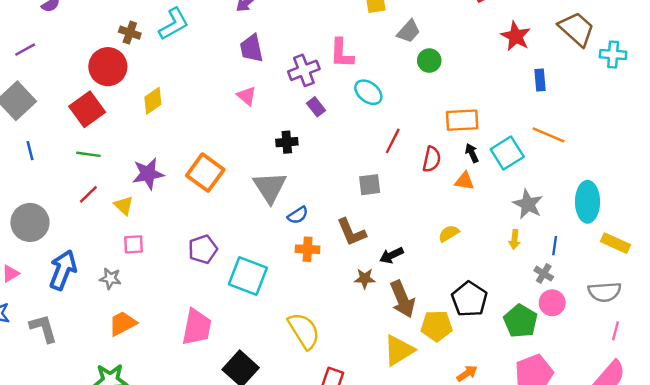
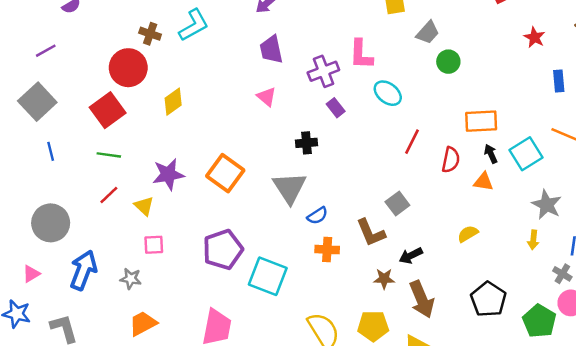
red star: (516, 36) -> (534, 37), size x0.7
gray square: (370, 185) -> (397, 203), moved, turned -30
purple pentagon: (203, 249) -> (223, 250), size x1.4
yellow pentagon: (437, 326) -> (373, 326), moved

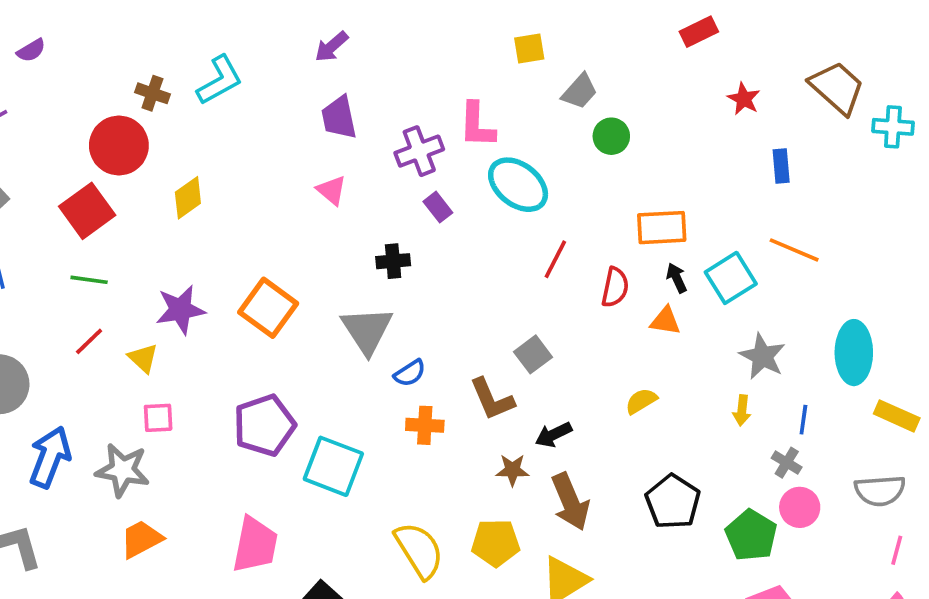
cyan ellipse: (388, 93) -> (518, 185), size x1.4
gray star: (131, 279) -> (123, 470), size x1.6

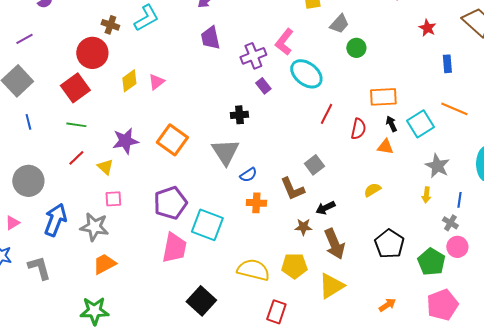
pink L-shape: (477, 125) -> (284, 42), turned 36
pink triangle: (332, 190) -> (156, 82), moved, turned 42
pink trapezoid: (255, 545) -> (174, 248), moved
yellow semicircle: (419, 550) -> (253, 270), turned -44

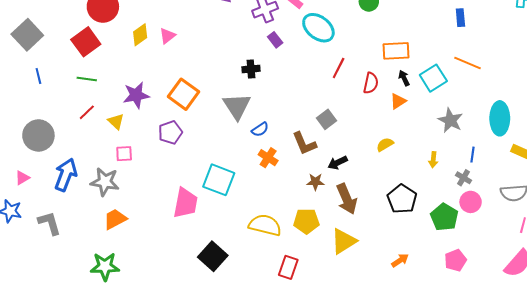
orange triangle: (385, 147) -> (398, 101), turned -42
yellow arrow: (426, 195) -> (433, 160), moved
purple pentagon: (170, 203) -> (170, 132), moved, size x0.7
orange cross: (256, 203) -> (268, 158), turned 30
pink pentagon: (442, 305) -> (455, 260), size x0.7

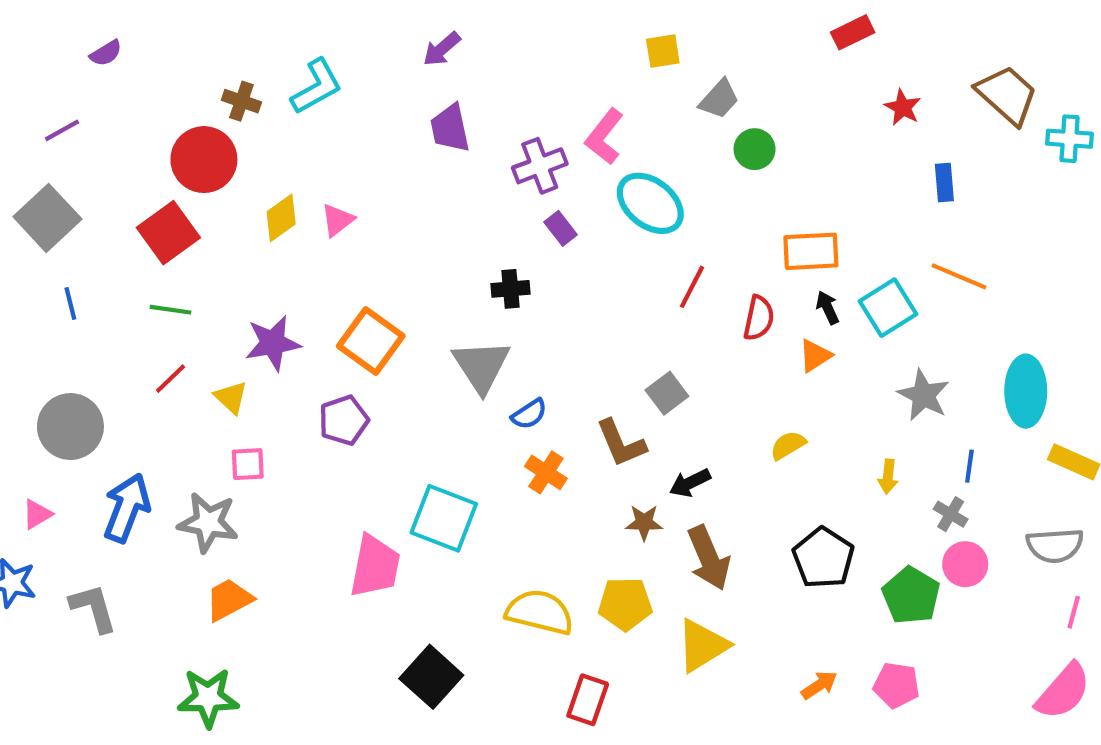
pink pentagon: (455, 260) -> (896, 685), moved, turned 30

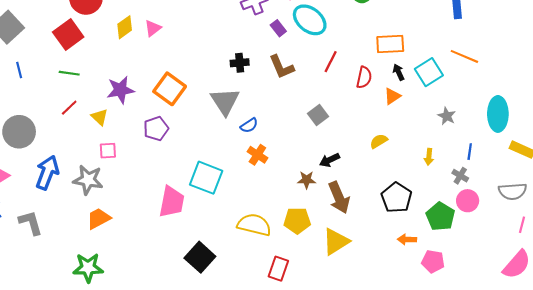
purple rectangle: (561, 228) -> (278, 28), moved
gray star: (924, 395) -> (447, 116), size x0.7
brown L-shape: (621, 443) -> (281, 67), moved
orange arrow: (819, 685) -> (407, 239), moved, turned -144

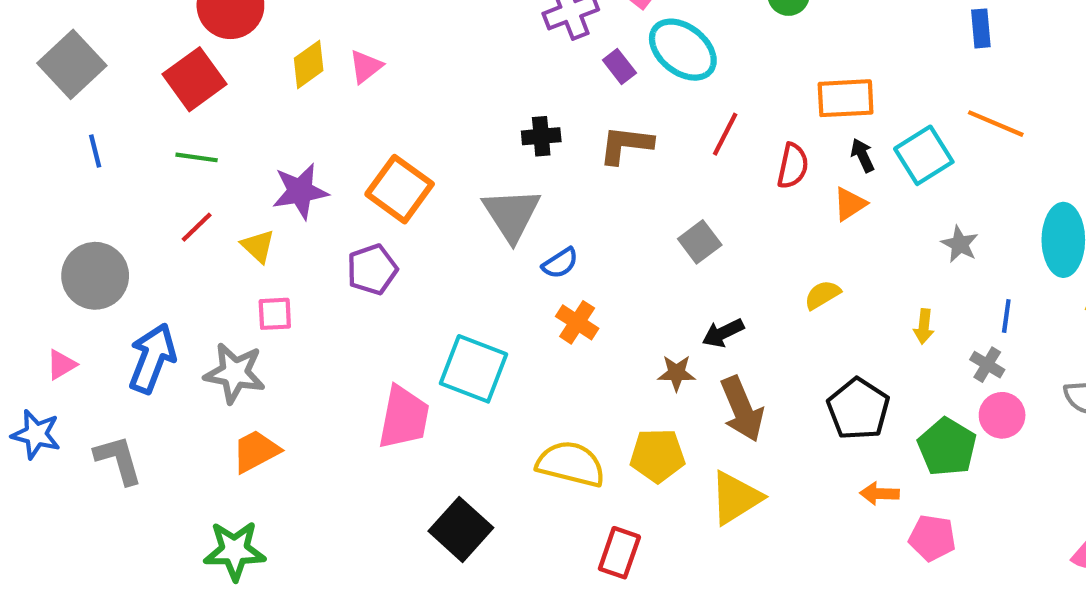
brown L-shape: (281, 67) -> (626, 145), turned 120

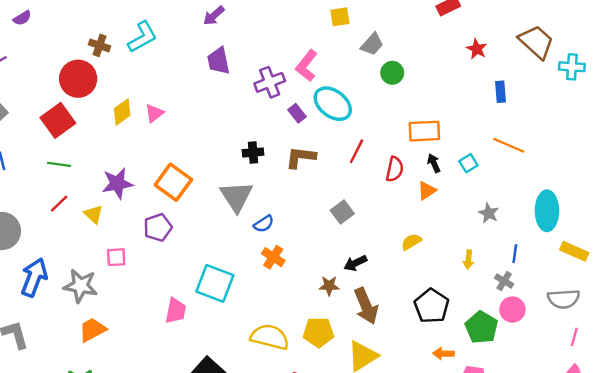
cyan square: (924, 155) -> (468, 163), size x0.6
pink square: (275, 314) -> (116, 257), moved
pink trapezoid: (404, 417) -> (176, 311), size x0.7

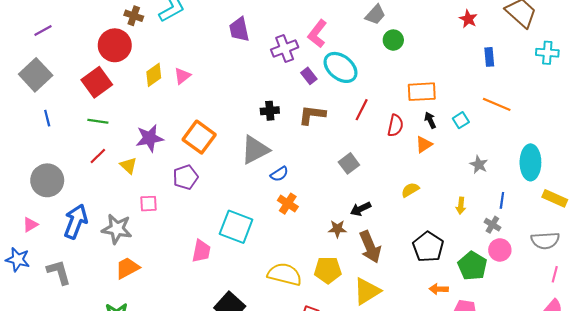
cyan cross: (572, 67) -> (547, 53), moved
gray triangle: (236, 197) -> (255, 150), turned 36

